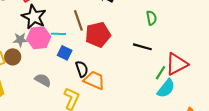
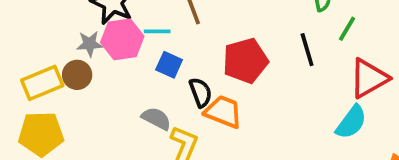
red pentagon: (98, 35) -> (245, 61), moved
black line: (142, 47) -> (307, 50), turned 60
green line: (161, 73) -> (347, 29), moved
gray semicircle: (43, 80) -> (156, 118), moved

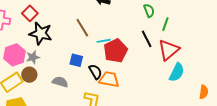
cyan line: (157, 31) -> (104, 41), moved
pink hexagon: (122, 39) -> (15, 55), moved
red triangle: (369, 78) -> (169, 50), moved
gray semicircle: (156, 118) -> (60, 82), moved

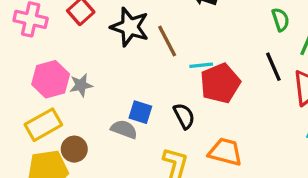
black star: (41, 33) -> (130, 27), moved
blue square: (76, 60) -> (140, 112), moved
brown circle: (29, 75) -> (74, 149), moved
orange trapezoid: (109, 79) -> (225, 152), moved

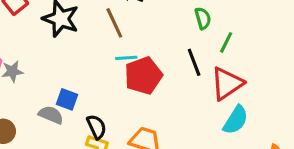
brown line: (167, 41) -> (114, 23), moved
black semicircle: (184, 116) -> (97, 127), moved

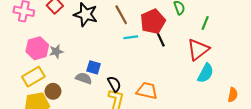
green line: (226, 42) -> (205, 23), moved
black line: (194, 62) -> (160, 38), moved
red pentagon: (143, 76) -> (153, 21), moved

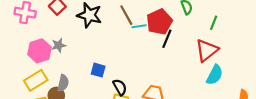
cyan line: (131, 37) -> (139, 26), moved
black line: (160, 38) -> (167, 39), turned 48
gray star: (56, 51) -> (59, 45), moved
gray semicircle: (84, 78) -> (63, 83), moved, turned 84

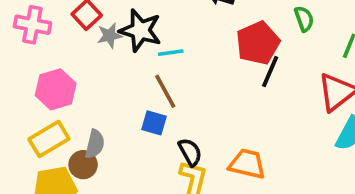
brown line: (126, 15) -> (165, 91), moved
cyan line: (139, 26) -> (171, 53), moved
gray star: (59, 45) -> (110, 36), moved

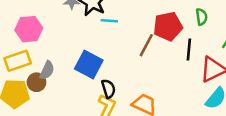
black line: (270, 72) -> (189, 49), moved, turned -30
brown line: (165, 91) -> (146, 45), moved, turned 45
blue square: (154, 123) -> (89, 65), size x1.6

